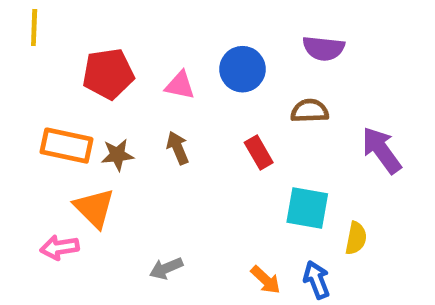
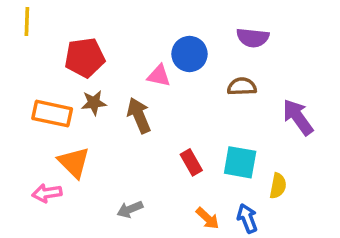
pink triangle: (180, 85) -> (159, 76), moved
brown arrow: (178, 148) -> (139, 115), size x1.4
red rectangle: (259, 152) -> (191, 162), moved
brown star: (117, 155) -> (94, 103), moved

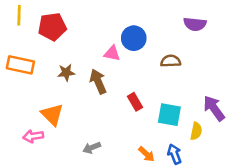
purple semicircle: (253, 38) -> (195, 24), moved
red pentagon: (85, 58) -> (52, 27), moved
orange rectangle: (52, 114) -> (20, 65), moved
purple arrow: (298, 117) -> (214, 108), moved
red rectangle: (191, 162) -> (135, 102), moved

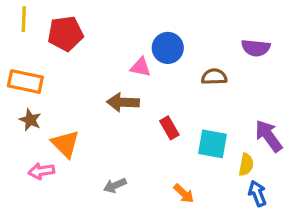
purple semicircle: (195, 24) -> (256, 48), moved
brown star: (66, 73) -> (30, 120), moved, turned 30
brown arrow: (98, 81) -> (123, 102), turned -65
blue arrow: (175, 154) -> (257, 193), moved

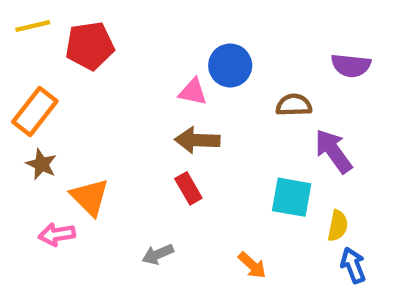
yellow line: (24, 19) -> (33, 26), turned 75
orange rectangle: (25, 82) -> (35, 112), turned -64
brown arrow: (123, 102) -> (197, 140), moved
red rectangle: (169, 128) -> (188, 188), moved
purple arrow: (269, 136) -> (333, 151), moved

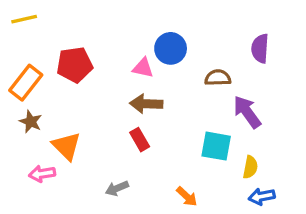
red pentagon: (90, 46) -> (75, 65), moved
purple semicircle: (351, 65) -> (260, 48), turned 88
blue arrow: (353, 265) -> (262, 196), turned -80

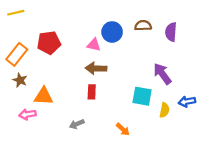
brown semicircle: (218, 78) -> (143, 26), moved
red rectangle: (140, 140) -> (92, 92), turned 32
orange triangle: (66, 146) -> (44, 96), turned -42
blue arrow: (262, 196) -> (187, 102), moved

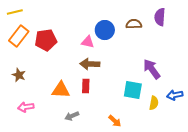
purple semicircle: (171, 32) -> (160, 17), moved
orange rectangle: (17, 54) -> (19, 36), moved
orange triangle: (44, 96) -> (61, 90), moved

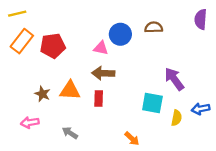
purple semicircle: (160, 17) -> (201, 19), moved
brown star: (19, 75) -> (42, 94), moved
orange triangle: (61, 90) -> (70, 90), moved
gray arrow: (72, 116) -> (70, 133), moved, turned 56

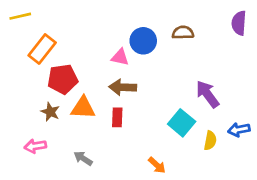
orange rectangle: (22, 41) -> (42, 49), moved
red pentagon: (53, 46) -> (63, 79), moved
cyan square: (152, 103) -> (182, 123), turned 30

